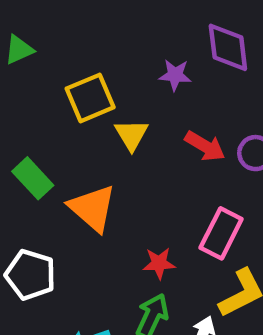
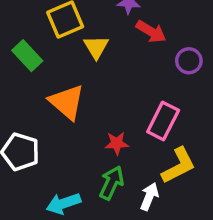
red arrow: (205, 146) -> (151, 32), moved
green rectangle: (33, 178) -> (27, 56), moved

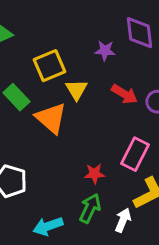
red arrow: (151, 32) -> (124, 94), moved
orange triangle: (67, 102) -> (51, 118), moved

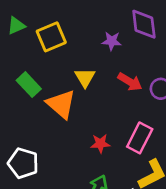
yellow square: (49, 66) -> (51, 37), moved
red star: (94, 174) -> (100, 144), moved

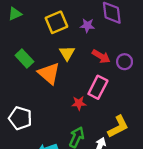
yellow square: (51, 37) -> (56, 22), moved
pink rectangle: (140, 138) -> (98, 87), moved

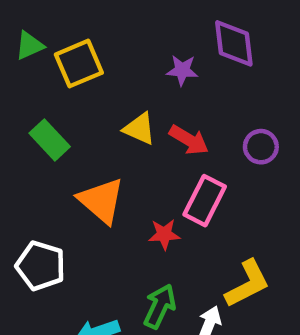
yellow square: (56, 22) -> (79, 64), moved
yellow triangle: (67, 53) -> (140, 129), turned -35
red arrow: (101, 56) -> (189, 140), moved
orange triangle: (49, 73) -> (101, 201), moved

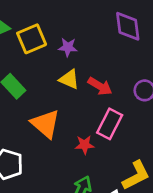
purple star: (182, 70) -> (68, 47), moved

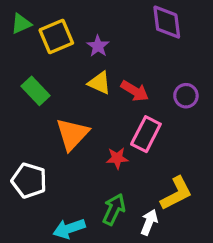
purple star: (68, 47) -> (98, 46), turned 30
orange triangle: (46, 124) -> (72, 134), turned 32

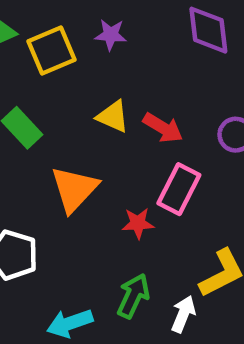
purple star: (98, 46) -> (111, 35), moved, turned -30

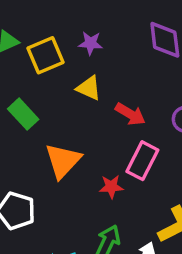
yellow triangle: (113, 116) -> (89, 88), moved

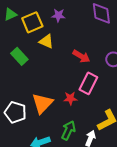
yellow triangle: (89, 88) -> (46, 41), moved
orange triangle: (63, 161) -> (42, 103), moved

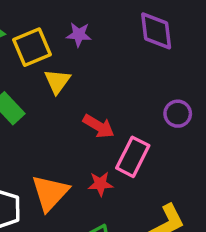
yellow triangle: (46, 41) -> (57, 81), turned 42
red arrow: (81, 56) -> (99, 126), moved

